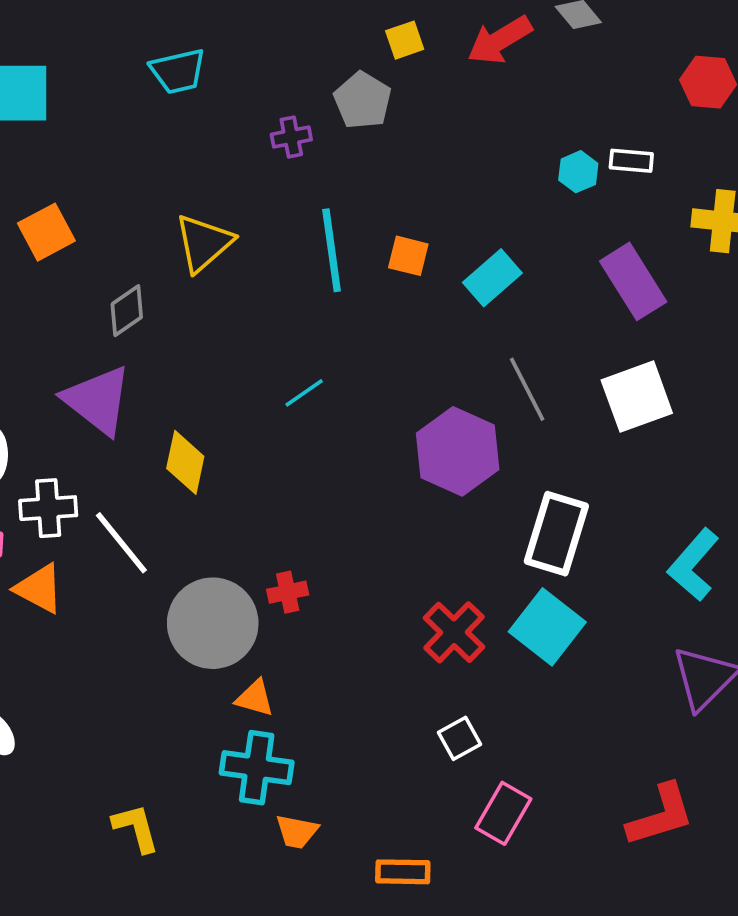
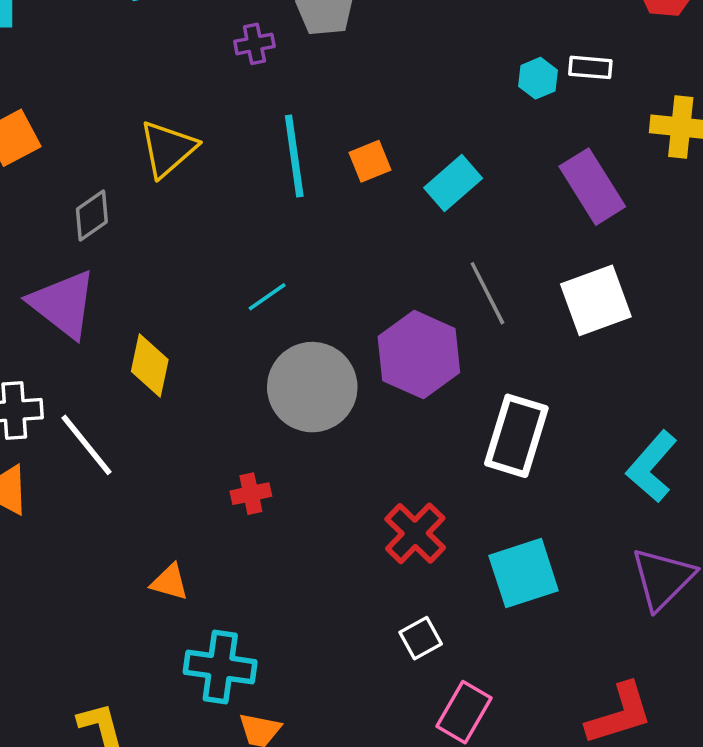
orange square: (408, 256) -> (370, 161), turned -36
gray circle: (213, 623) -> (312, 387), moved
cyan square: (547, 627) -> (524, 573), moved, turned 34
orange triangle: (255, 698) -> (170, 582), moved

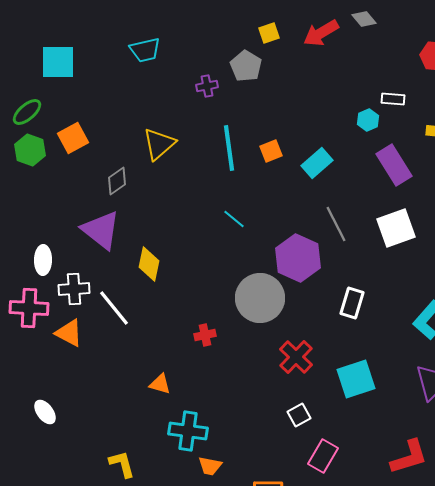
cyan hexagon: (538, 78) -> (368, 120), moved
cyan line: (267, 297) -> (234, 219), moved, turned 75
gray circle: (312, 387) -> (260, 298), moved
white rectangle: (516, 436) -> (352, 303), size x0.7

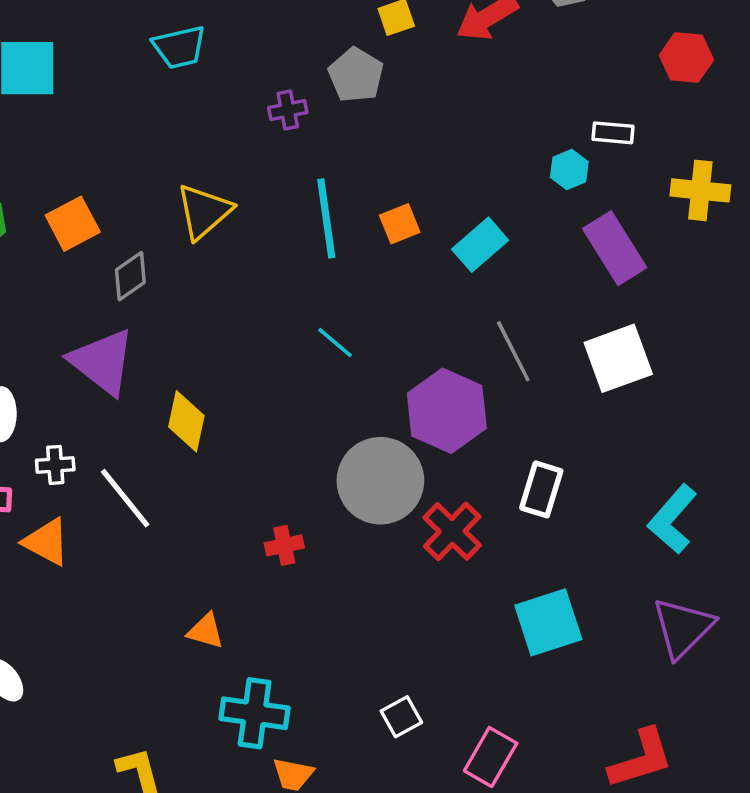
orange square: (73, 138) -> (73, 224), moved
white cross: (74, 289) -> (55, 465), size x0.7
red cross: (296, 357) -> (452, 531), moved
white square: (299, 415) -> (401, 717), moved

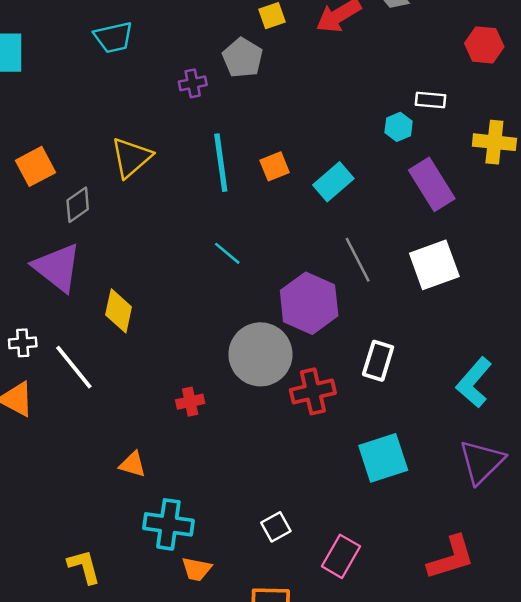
red cross: (452, 531) -> (313, 391), turned 33

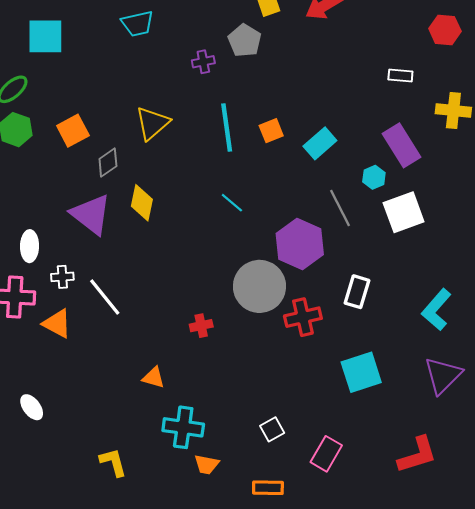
cyan hexagon: (399, 127) -> (374, 177), moved
yellow diamond: (119, 311) -> (142, 203), moved

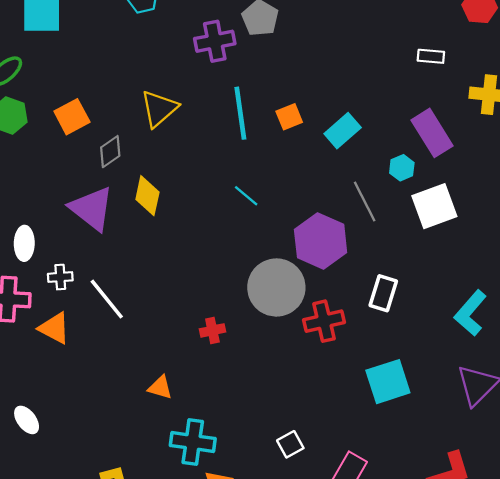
purple cross: (203, 62) -> (215, 41), size x1.6

